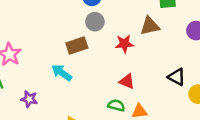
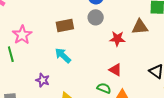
brown rectangle: (77, 46) -> (65, 25), moved
purple star: (29, 99) -> (43, 80), moved

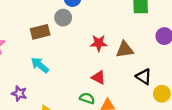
gray circle: (96, 17) -> (63, 18), moved
brown triangle: (140, 27) -> (125, 50), moved

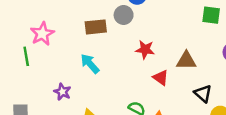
red star: (99, 43) -> (145, 50), moved
red triangle: (98, 77) -> (161, 78), moved

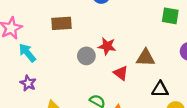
gray circle: (124, 15) -> (86, 56), moved
cyan arrow: (90, 64) -> (27, 53), moved
black triangle: (203, 94) -> (160, 89), turned -42

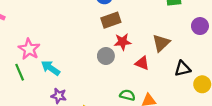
brown rectangle: (61, 23) -> (111, 20), moved
brown triangle: (146, 58) -> (161, 43), turned -30

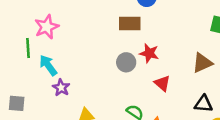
brown rectangle: (111, 20) -> (130, 23), moved
brown triangle: (161, 43) -> (202, 63), moved
cyan arrow: (50, 68) -> (48, 65), moved

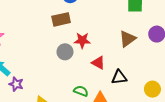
black triangle: (203, 104) -> (119, 77), moved

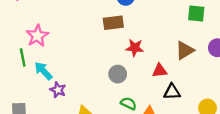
gray circle: (65, 52) -> (118, 74), moved
red triangle: (98, 63) -> (160, 71), moved, turned -40

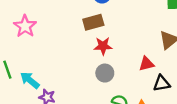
pink star: (37, 36) -> (25, 26), moved
red star: (135, 48) -> (103, 46), moved

